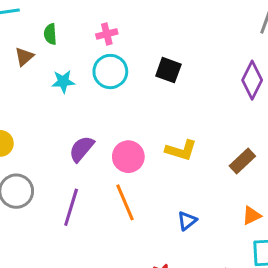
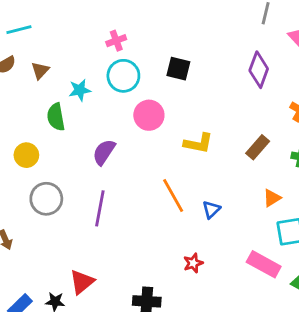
green semicircle: (50, 34) -> (56, 117), moved, size x1.4
pink circle: (128, 157) -> (149, 115), moved
orange line: (125, 202) -> (173, 195), moved

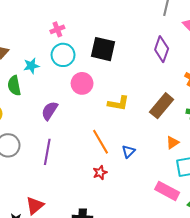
black square: (178, 69) -> (103, 49), size x1.4
brown rectangle: (258, 147) -> (162, 106), size x1.4
red star: (193, 263) -> (100, 173), moved

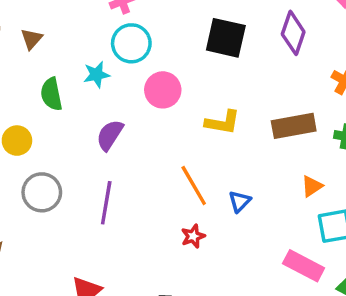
black square: (103, 49) -> (226, 38), moved
cyan star: (31, 66) -> (97, 75), moved
brown rectangle: (162, 106) -> (294, 126), turned 40

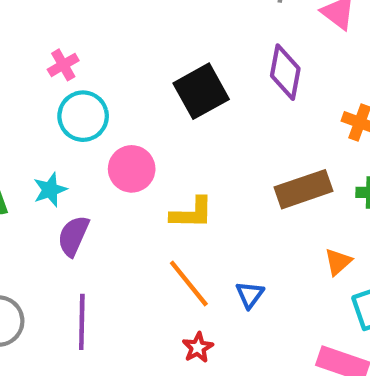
black square: (226, 38) -> (201, 91), turned -33
cyan star: (97, 75) -> (50, 190), moved
yellow L-shape: (223, 122) -> (192, 213), moved

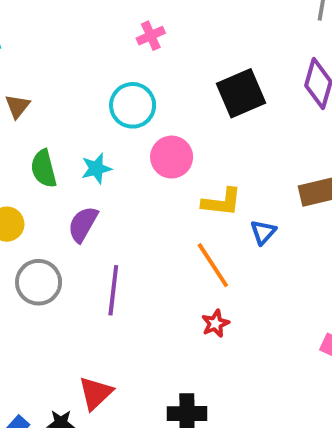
pink cross: (63, 65) -> (151, 36), moved
purple semicircle: (73, 236) -> (83, 224), moved
blue triangle: (250, 295) -> (263, 232), moved

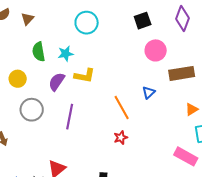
black square: (241, 93) -> (143, 21), size x0.7
pink circle: (172, 157) -> (156, 50), moved
yellow L-shape: (222, 202) -> (85, 76), moved

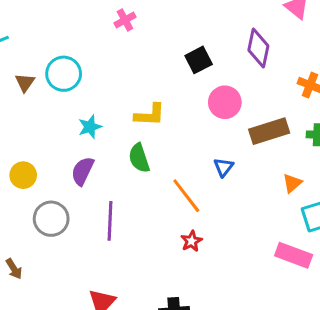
cyan circle: (87, 23) -> (64, 74), moved
green semicircle: (39, 52) -> (139, 158), moved
yellow L-shape: (85, 76) -> (150, 115), moved

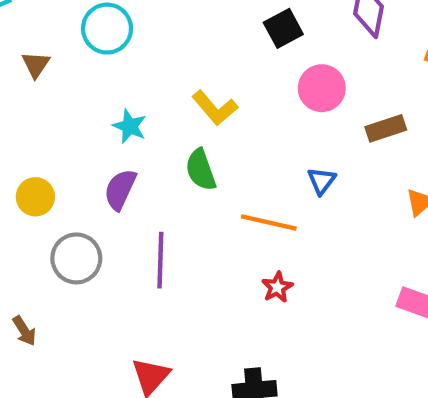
cyan circle: (64, 74) -> (107, 29), moved
yellow L-shape: (150, 115) -> (215, 108), turned 48
cyan star: (90, 127) -> (130, 126), turned -30
brown rectangle: (269, 131) -> (386, 128), size x0.7
orange line: (186, 196) -> (269, 222), turned -39

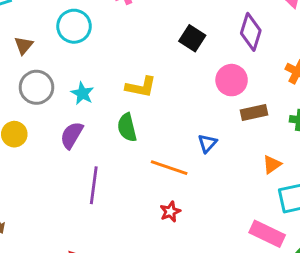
black square: (283, 28) -> (192, 38), turned -35
pink circle: (322, 88) -> (232, 80), moved
yellow L-shape: (215, 108) -> (141, 87), turned -44
gray circle: (76, 258) -> (36, 87), moved

